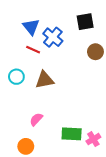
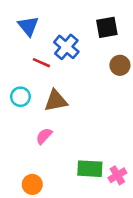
blue triangle: (31, 27) -> (28, 26), moved
pink semicircle: (36, 119) -> (44, 136), moved

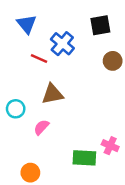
cyan circle: (20, 97) -> (16, 109), moved
pink cross: (117, 175) -> (110, 146), moved, turned -35

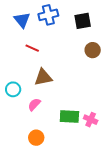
blue cross: (62, 44) -> (48, 15), moved, turned 36
green rectangle: (84, 158) -> (69, 117), moved
orange circle: (30, 173) -> (36, 138), moved

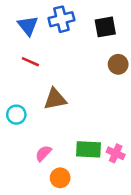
red line: (32, 48) -> (30, 62), moved
pink semicircle: (34, 104) -> (43, 153), moved
orange circle: (36, 138) -> (60, 178), moved

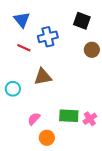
blue cross: (61, 19) -> (48, 37), moved
black square: (105, 27) -> (82, 21), turned 30
pink cross: (116, 153) -> (90, 119), turned 32

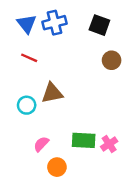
blue cross: (48, 37) -> (55, 23), moved
cyan circle: (13, 89) -> (27, 105), moved

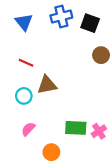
blue cross: (55, 23) -> (61, 16), moved
red line: (29, 58) -> (26, 63), moved
pink semicircle: (41, 144) -> (28, 129), moved

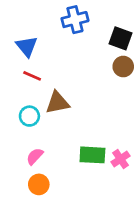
blue triangle: (24, 22) -> (27, 46), moved
black square: (90, 23) -> (121, 38), moved
orange circle: (51, 152) -> (39, 184), moved

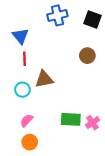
black square: (121, 38) -> (92, 20), moved
brown circle: (123, 67) -> (87, 56), moved
red line: (32, 76) -> (25, 59), turned 64

